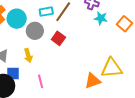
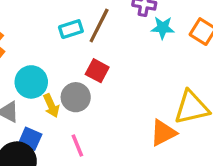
cyan circle: (17, 19) -> (31, 82), moved
gray circle: (35, 31) -> (76, 97), moved
blue square: (13, 73) -> (30, 139), turned 32

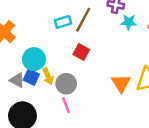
gray circle: (76, 97) -> (66, 84), moved
orange triangle: (163, 133) -> (121, 83), moved, turned -36
blue square: (30, 139) -> (31, 77), moved

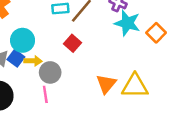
cyan star: (129, 22) -> (127, 23), size x1.5
yellow arrow: (48, 76) -> (33, 61), turned -77

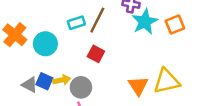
cyan star: (127, 23) -> (145, 22), turned -30
orange square: (156, 33) -> (175, 25), turned 36
cyan circle: (23, 40) -> (45, 44), moved

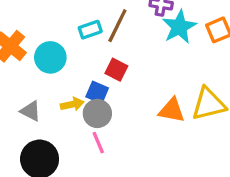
blue square: (44, 81) -> (97, 92), moved
orange triangle: (138, 86) -> (172, 110), turned -45

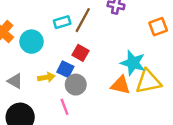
cyan star: (179, 27) -> (133, 63), moved, turned -30
gray circle: (97, 113) -> (76, 85), moved

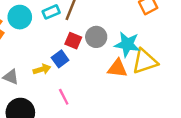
cyan circle: (32, 42) -> (20, 17), moved
blue square: (65, 69) -> (60, 59), turned 35
gray circle: (76, 85) -> (96, 37), moved

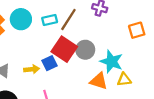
red square: (73, 41) -> (64, 49), size x1.6
yellow triangle: (145, 61) -> (124, 80), size x0.6

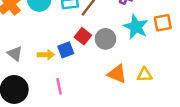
red square: (64, 49) -> (83, 36), size x0.6
cyan star: (111, 62) -> (136, 27), moved

